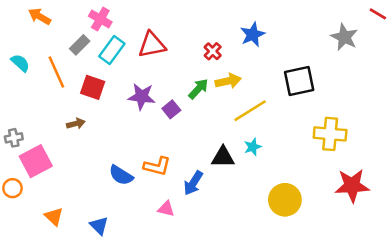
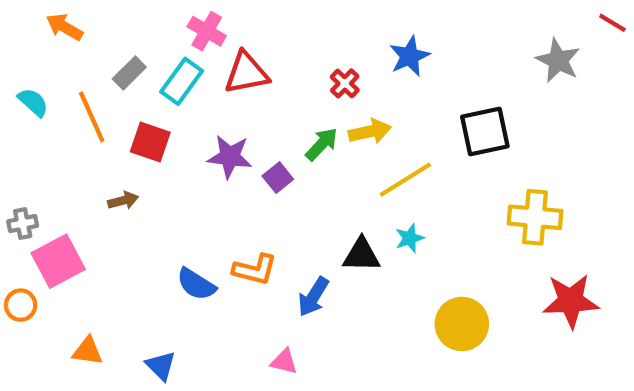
pink cross: (100, 19) -> (207, 31), moved
pink triangle: (166, 209) -> (284, 362), moved
orange triangle: (54, 217) -> (88, 351), turned -36

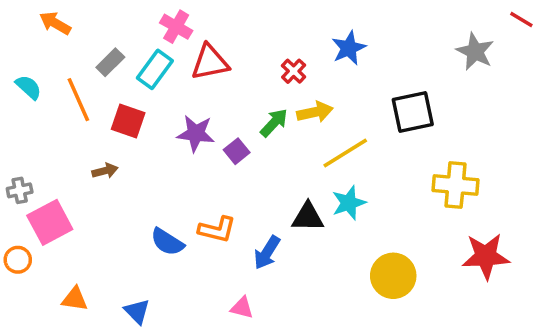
cyan star: (410, 238) -> (349, 203), size x1.4

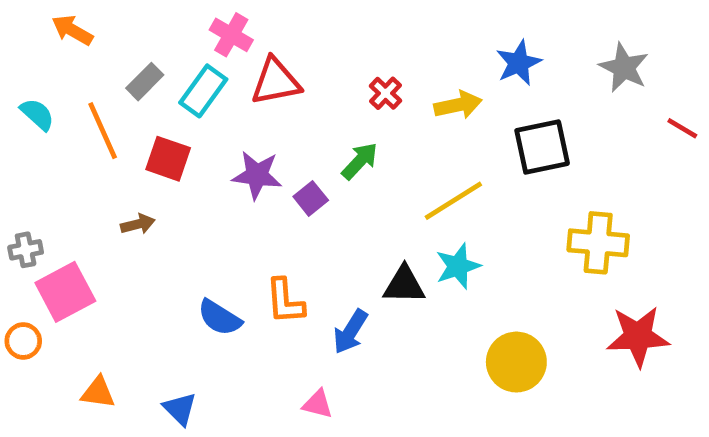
red line: (521, 20) -> (682, 128), moved
blue star: (349, 48) -> (519, 63), moved
yellow arrow: (315, 112) -> (458, 105), moved
orange L-shape: (217, 230) -> (285, 301), turned 72

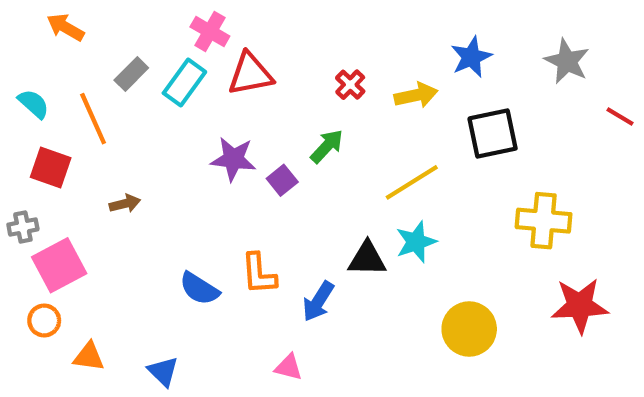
red square: (168, 159) -> (51, 167), moved
orange circle: (23, 341) -> (44, 320), moved

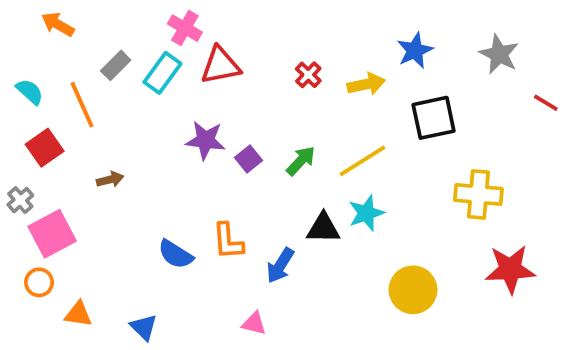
green arrow: (327, 146) -> (301, 161), moved
red square: (51, 167) -> (45, 148), turned 36
gray cross: (23, 227) -> (20, 200), turned -30

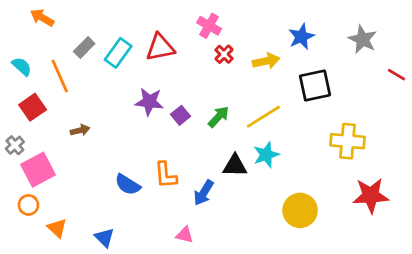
pink cross: (185, 28) -> (209, 26), moved
orange triangle: (78, 314) -> (57, 228), turned 35

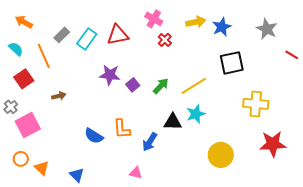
orange arrow: (42, 18) -> (24, 22), moved
yellow arrow: (266, 61) -> (196, 22), moved
orange circle: (28, 205) -> (21, 159), moved

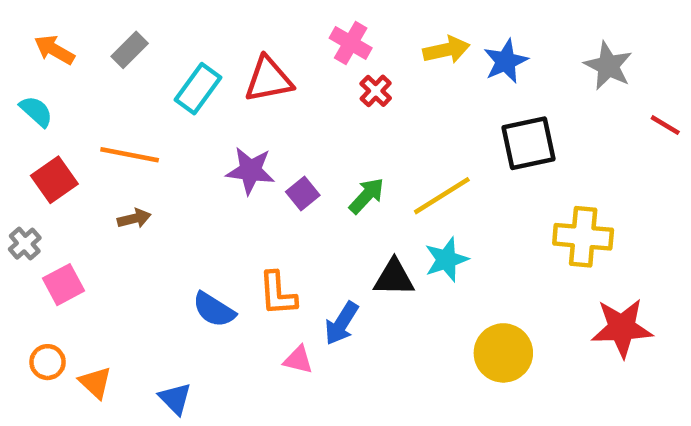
gray rectangle: (62, 35) -> (130, 50), moved
orange line: (44, 56) -> (130, 155), moved, turned -55
pink square: (28, 125) -> (63, 285), size x0.7
pink triangle: (136, 173) -> (298, 360), moved

